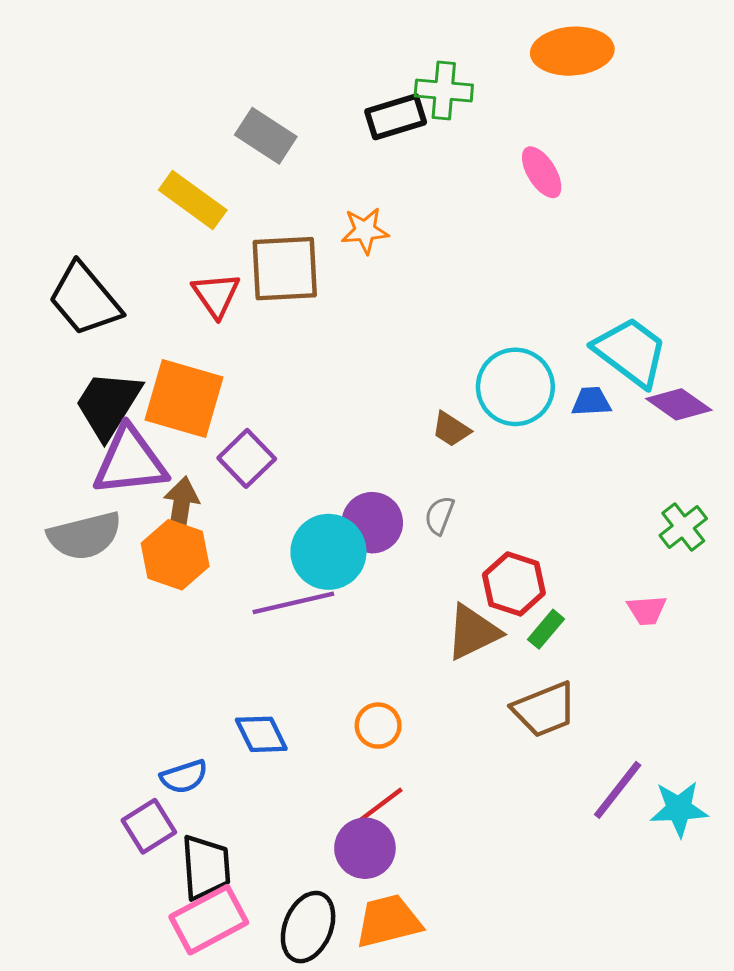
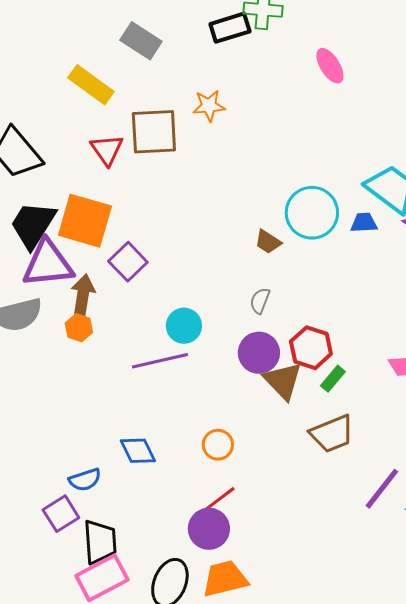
purple circle: (372, 523) -> (259, 353), moved
cyan circle: (328, 552) -> (184, 326), size x0.7
orange hexagon: (175, 555) -> (79, 328), size x0.6
brown triangle: (473, 632) -> (283, 381), turned -48

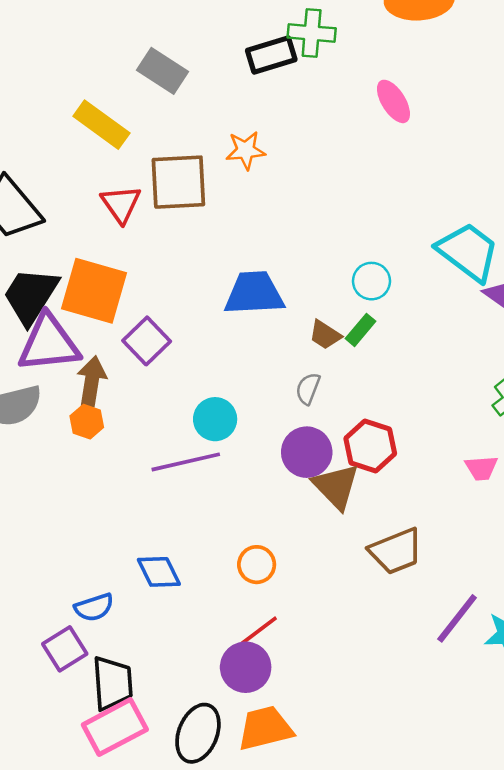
cyan circle: (312, 213) -> (371, 281), size x0.6
blue trapezoid: (364, 223) -> (254, 293), moved, size x1.8
brown trapezoid: (268, 242) -> (325, 335), moved
green rectangle: (333, 379) -> (360, 330), moved

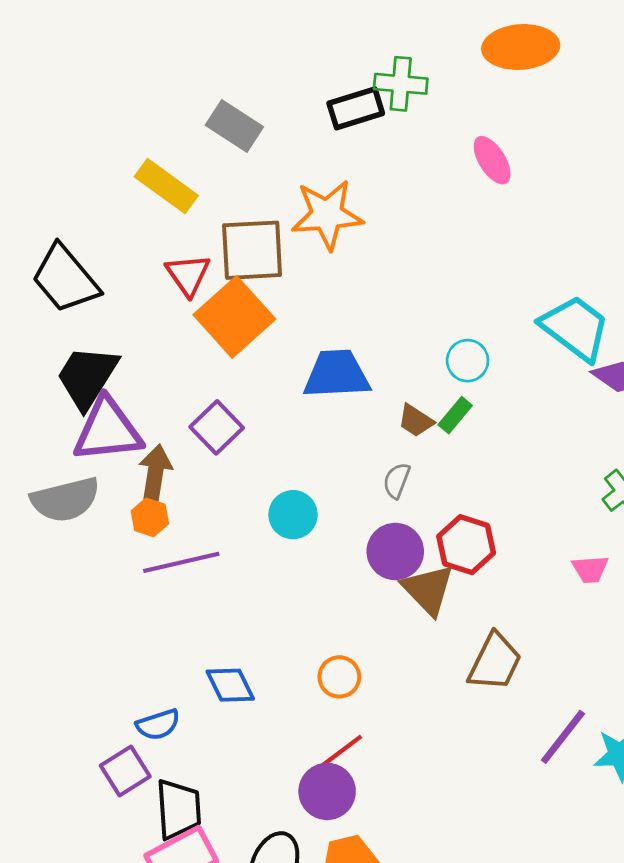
orange star: (246, 150) -> (327, 215), size x1.6
orange square: (94, 291) -> (234, 317), moved, turned 32
purple line: (186, 462) -> (181, 562), moved
brown trapezoid: (396, 551) -> (495, 662), turned -42

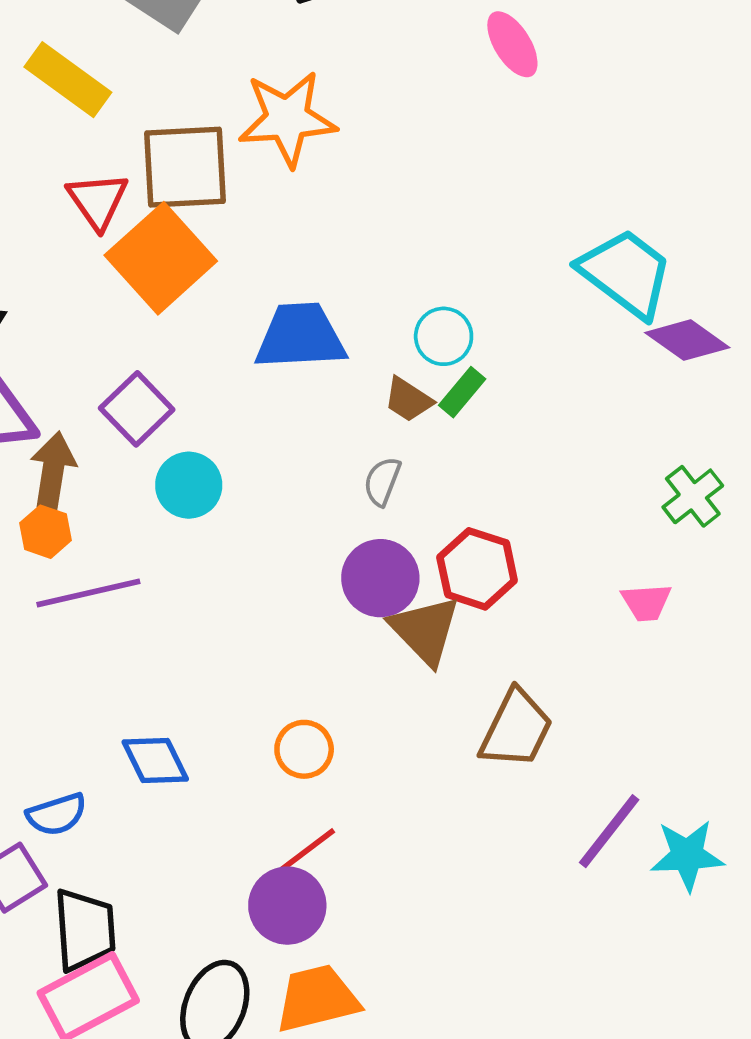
cyan circle: (468, 361) -> (444, 336), moved
cyan circle: (293, 515) -> (189, 485), moved

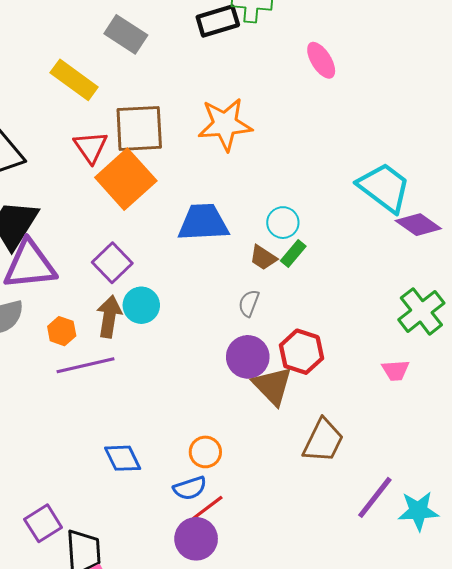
orange star: (287, 119) -> (225, 124), moved
brown arrow: (53, 470) -> (109, 317), moved
green cross: (693, 496) -> (421, 311), size x1.4
blue semicircle: (57, 814) -> (190, 488), moved

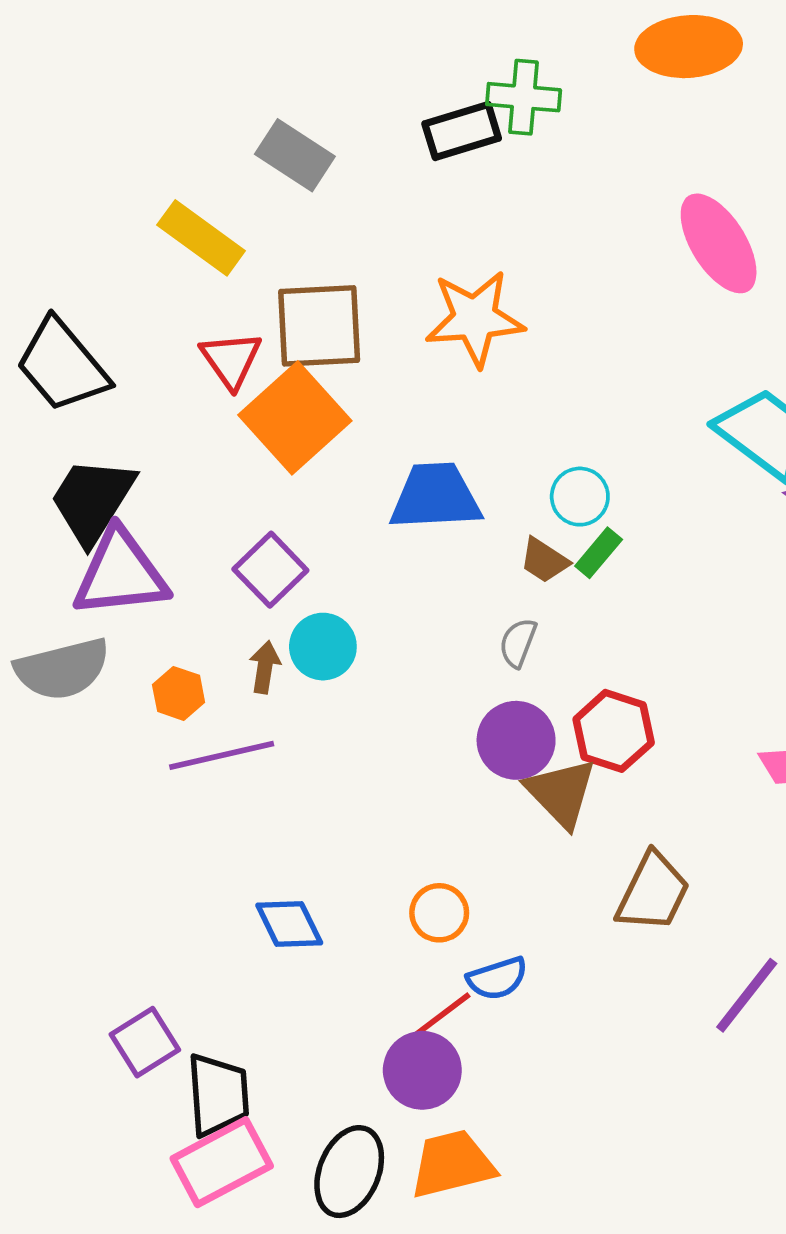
pink ellipse: (321, 60) -> (719, 243), moved, size x1.5
brown arrow: (109, 317) -> (265, 667), size x0.7
blue semicircle: (190, 488) -> (497, 978), moved

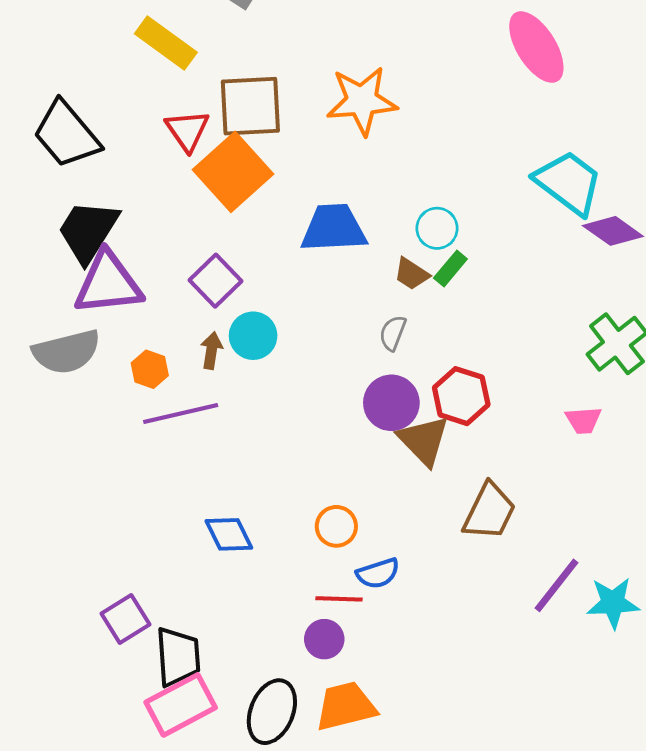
red line: (443, 1014) -> (339, 599), turned 39
purple circle: (422, 1070) -> (324, 639), size x0.7

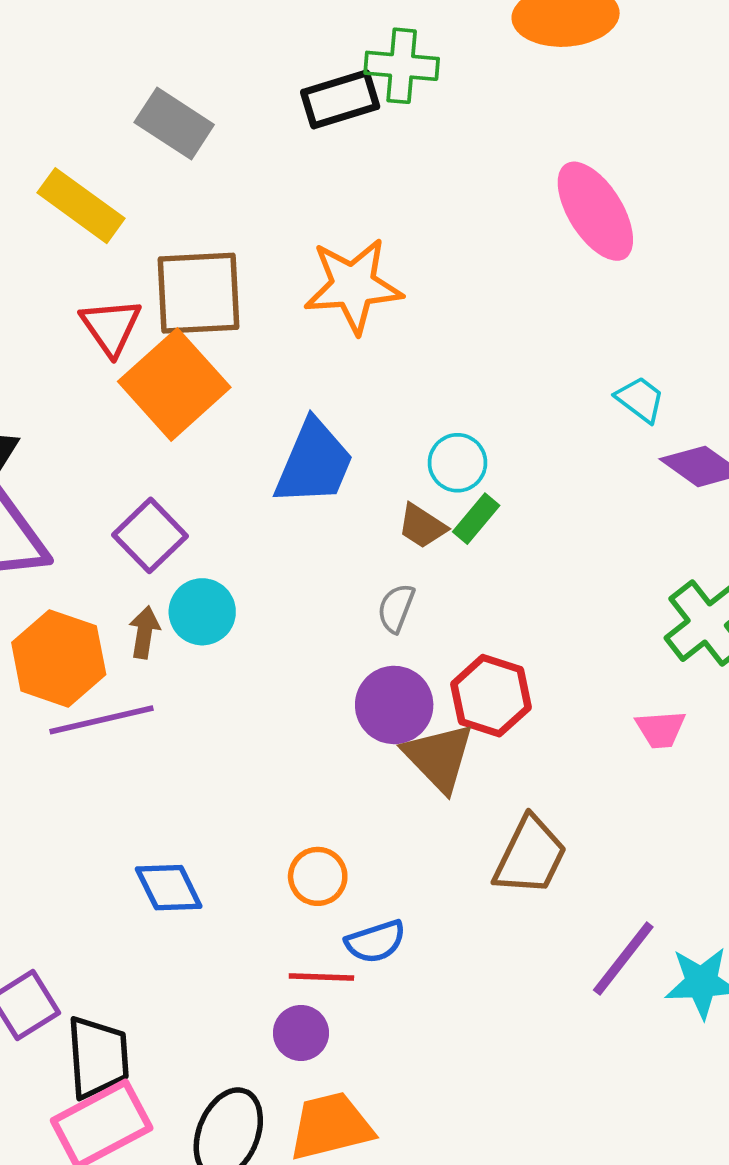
cyan trapezoid: (569, 183) -> (640, 399), size x0.5
blue trapezoid: (334, 228) -> (314, 463), turned 116
orange hexagon: (150, 369) -> (59, 658), size x1.8

